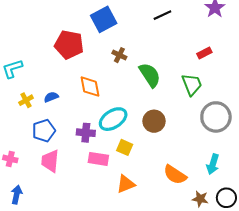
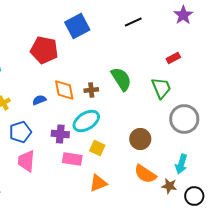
brown cross: (119, 55) -> (91, 90), moved, turned -32
blue semicircle: (51, 97) -> (39, 100), moved
brown circle: (154, 121) -> (140, 139), moved
brown star: (200, 199) -> (169, 186), moved

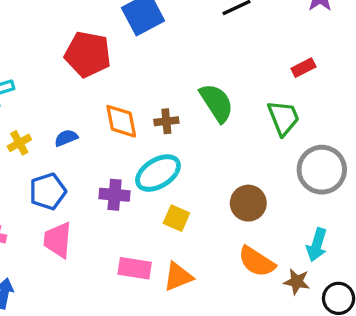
blue semicircle: (39, 100) -> (66, 138), moved
pink rectangle: (72, 159) -> (135, 268), moved

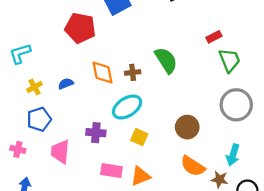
red rectangle: (303, 68) -> (214, 37), moved
green trapezoid: (283, 118) -> (230, 60), moved
blue pentagon: (48, 191) -> (39, 119), moved
purple cross: (115, 195) -> (96, 133), moved

